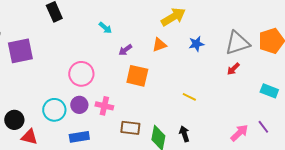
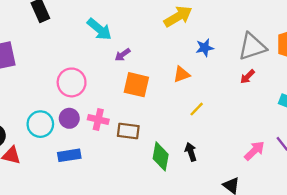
cyan arrow: (105, 28) -> (99, 29), size x1.6
orange triangle: (159, 45) -> (182, 74), moved
yellow line: (189, 97) -> (197, 109), turned -72
brown rectangle: (130, 128) -> (128, 131), moved

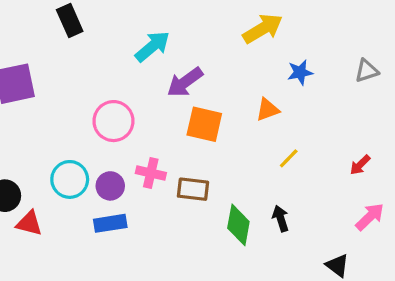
cyan arrow: (99, 29) -> (152, 46), turned -80
gray triangle: (252, 47) -> (367, 71), size x0.6
purple arrow: (123, 55) -> (185, 82), size x1.6
red arrow: (247, 77) -> (360, 165), moved
purple circle: (69, 118) -> (110, 186), moved

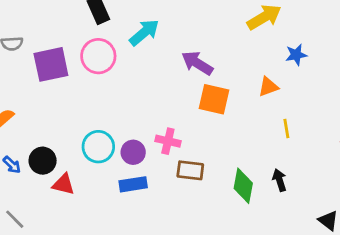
cyan arrow: (152, 46) -> (144, 32), moved
purple arrow: (185, 82) -> (197, 63), turned 68
pink circle: (113, 121) -> (98, 56), moved
yellow line: (289, 158) -> (286, 129), turned -54
brown rectangle: (193, 189) -> (190, 170), moved

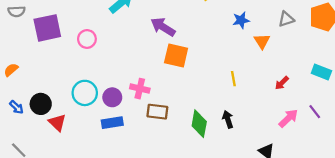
pink circle: (98, 56) -> (87, 39), moved, size x0.7
orange triangle: (268, 87) -> (262, 41), moved, turned -42
red triangle: (63, 184) -> (57, 123), turned 30

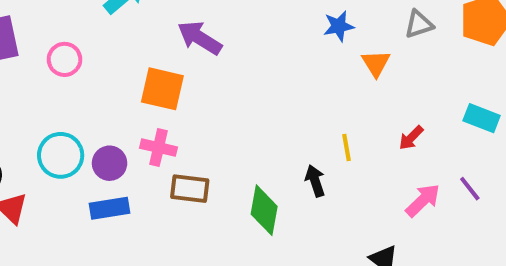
orange square: (176, 55) -> (162, 89), moved
yellow line: (233, 79) -> (346, 148), moved
black arrow: (228, 119) -> (315, 181), moved

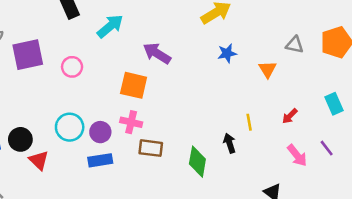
gray triangle: (419, 24) -> (295, 45), turned 30
blue star: (339, 26) -> (227, 53), moved
cyan rectangle: (482, 118) -> (334, 104), turned 45
pink arrow: (423, 200) -> (297, 155), turned 95

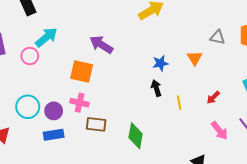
cyan arrow: (110, 26) -> (46, 37), moved
blue star: (227, 53) -> (160, 63), moved
black arrow: (229, 143) -> (156, 88), moved

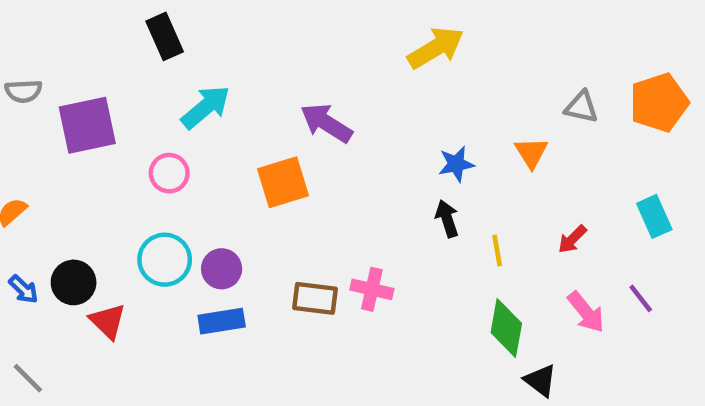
pink circle: (30, 56) -> (169, 173), moved
orange square: (82, 72) -> (283, 182), turned -30
pink cross: (80, 103) -> (372, 289), moved
green diamond: (136, 136) -> (506, 328), moved

